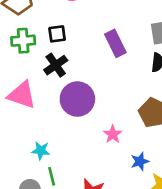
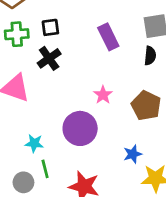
purple circle: (77, 99) -> (80, 128), moved
pink star: (113, 134) -> (103, 95), moved

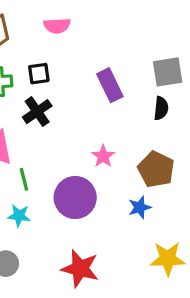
blue star: (133, 154) -> (140, 207), moved
green line: (45, 169) -> (24, 179), moved

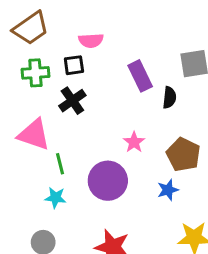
pink semicircle: (57, 26) -> (91, 41), moved
black semicircle: (161, 108) -> (169, 98), moved

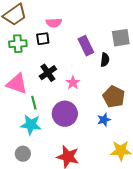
black cross: (72, 101) -> (48, 73), moved
pink star: (134, 142) -> (73, 83), moved
cyan star: (55, 198) -> (31, 125), size x1.5

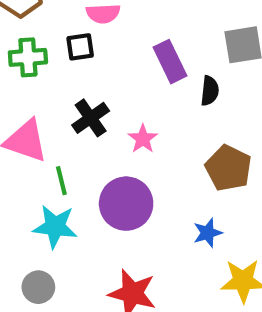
blue star: (104, 120) -> (208, 233), moved

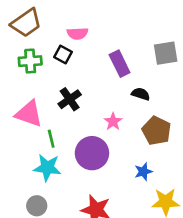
black square: (80, 47) -> (63, 54), turned 36
black semicircle: (210, 91) -> (141, 94), moved, turned -78
pink star: (143, 139) -> (113, 122), moved

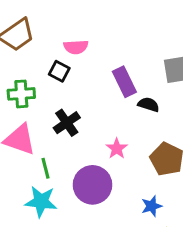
green cross: (30, 61) -> (21, 94), moved
black semicircle: (141, 94) -> (149, 105), moved

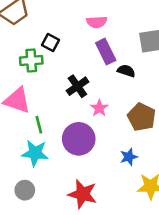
pink semicircle: (76, 47) -> (97, 22), moved
green cross: (21, 94) -> (31, 61), moved
black cross: (67, 123) -> (77, 86), moved

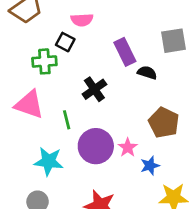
pink semicircle: (97, 22) -> (82, 20), moved
pink star: (99, 108) -> (128, 148), moved
green line: (39, 125) -> (67, 120), moved

